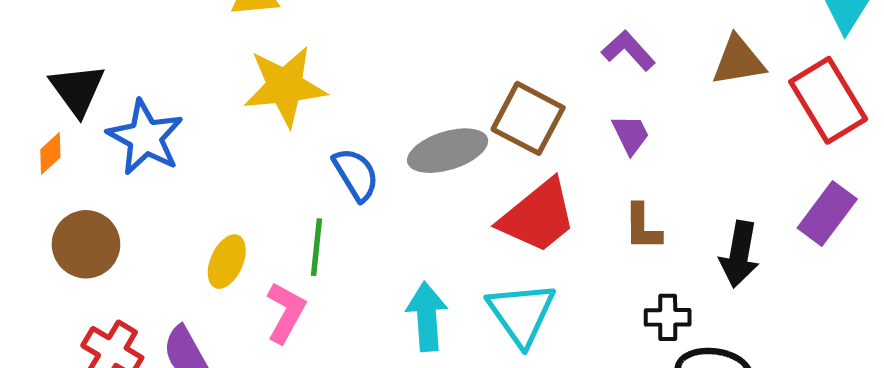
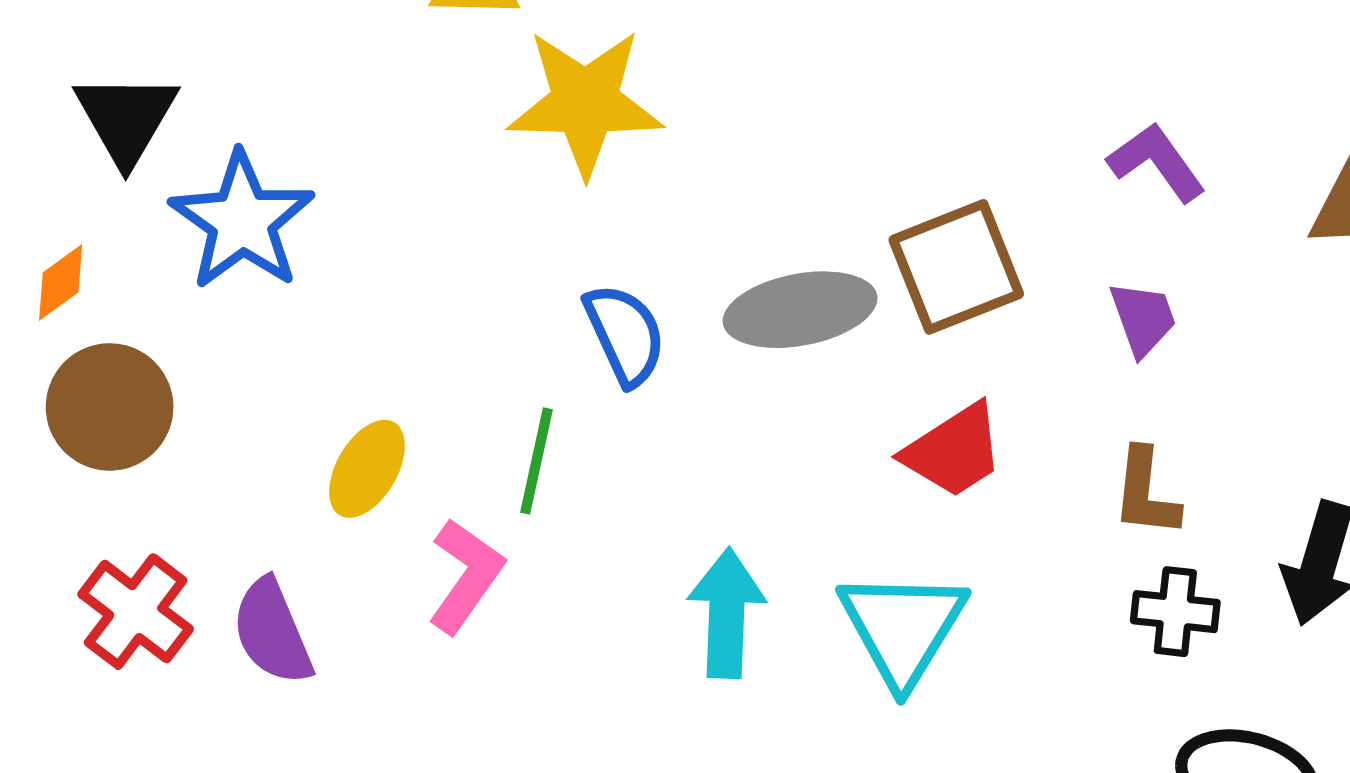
yellow star: (285, 86) -> (585, 102), moved
brown square: (528, 118) -> (956, 267), turned 34
orange diamond: (50, 153) -> (61, 282), moved
red trapezoid: (538, 216) -> (954, 451), size x0.7
black cross: (668, 317) -> (1175, 612), moved

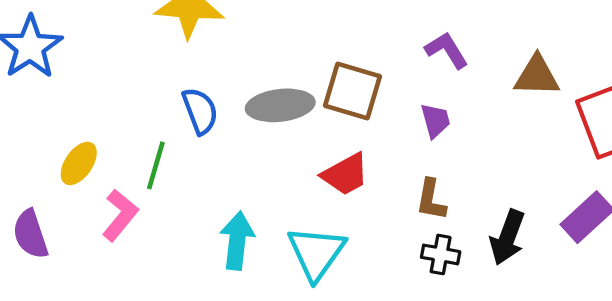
brown square: (956, 267) -> (352, 91), turned 34

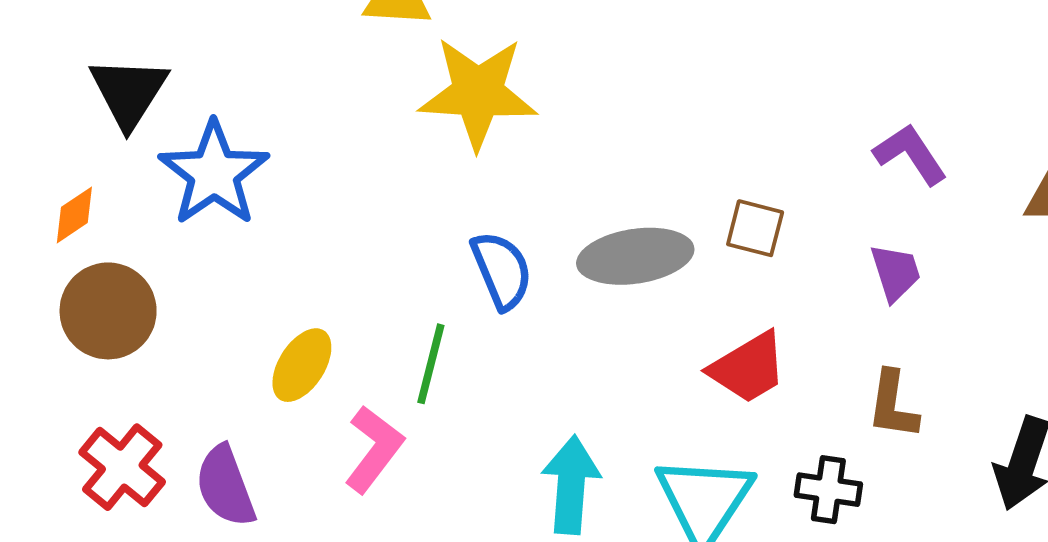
brown square: (352, 91) -> (755, 228), size x0.6
black cross: (441, 254) -> (828, 490), moved

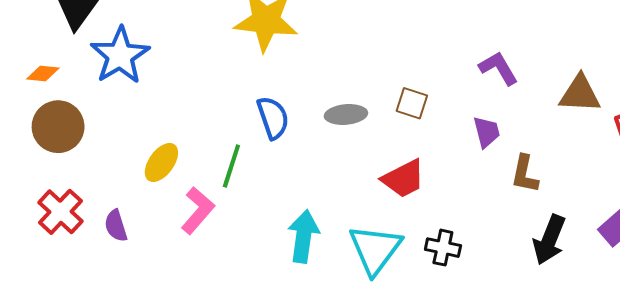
orange diamond: (74, 215) -> (43, 73), turned 36
gray ellipse: (635, 256) -> (346, 114), size x0.7
brown L-shape: (893, 405) -> (525, 174), moved
purple semicircle: (225, 486) -> (116, 226), size x0.7

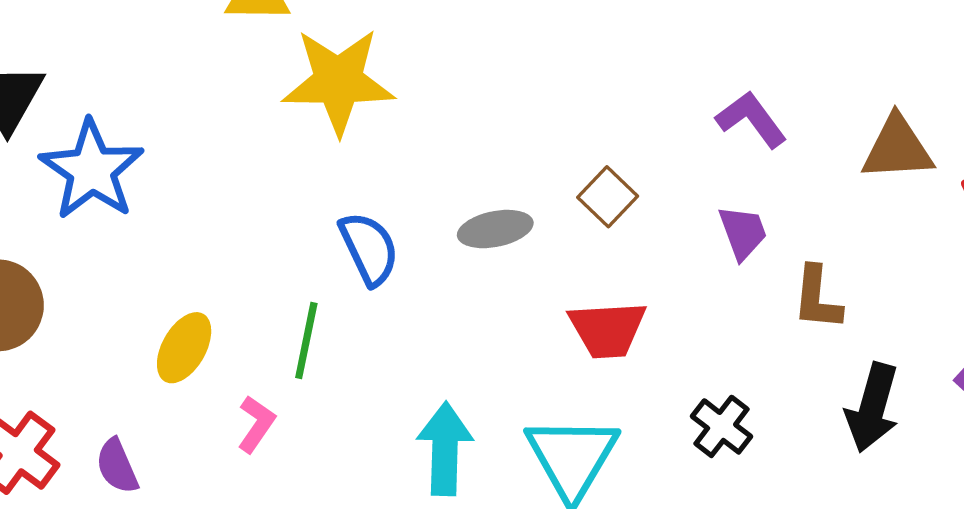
brown square: (412, 103) -> (608, 197), turned 32
red trapezoid: (403, 179) -> (607, 329), turned 30
pink L-shape: (198, 210) -> (256, 424), size x0.7
black cross: (443, 248) -> (722, 426), moved, turned 32

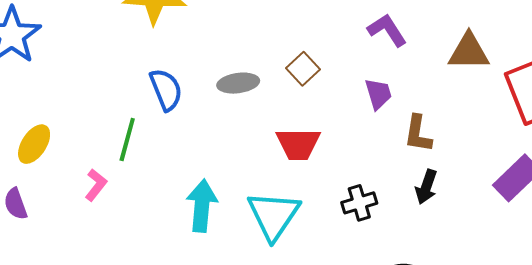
yellow ellipse: (184, 348) -> (34, 144), moved
black arrow: (872, 408) -> (426, 187), moved, size x0.7
black cross: (722, 426) -> (359, 203), turned 32

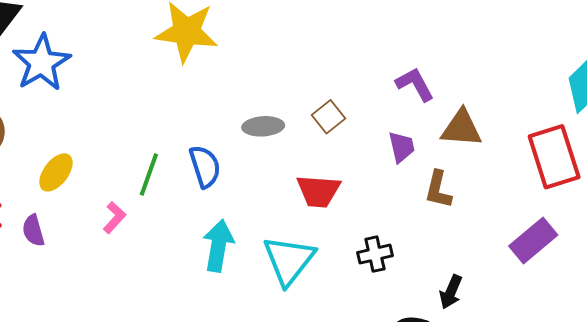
brown triangle: (469, 52) -> (461, 128), moved
blue semicircle: (166, 90) -> (205, 166), moved
black arrow: (426, 187) -> (451, 292), moved

